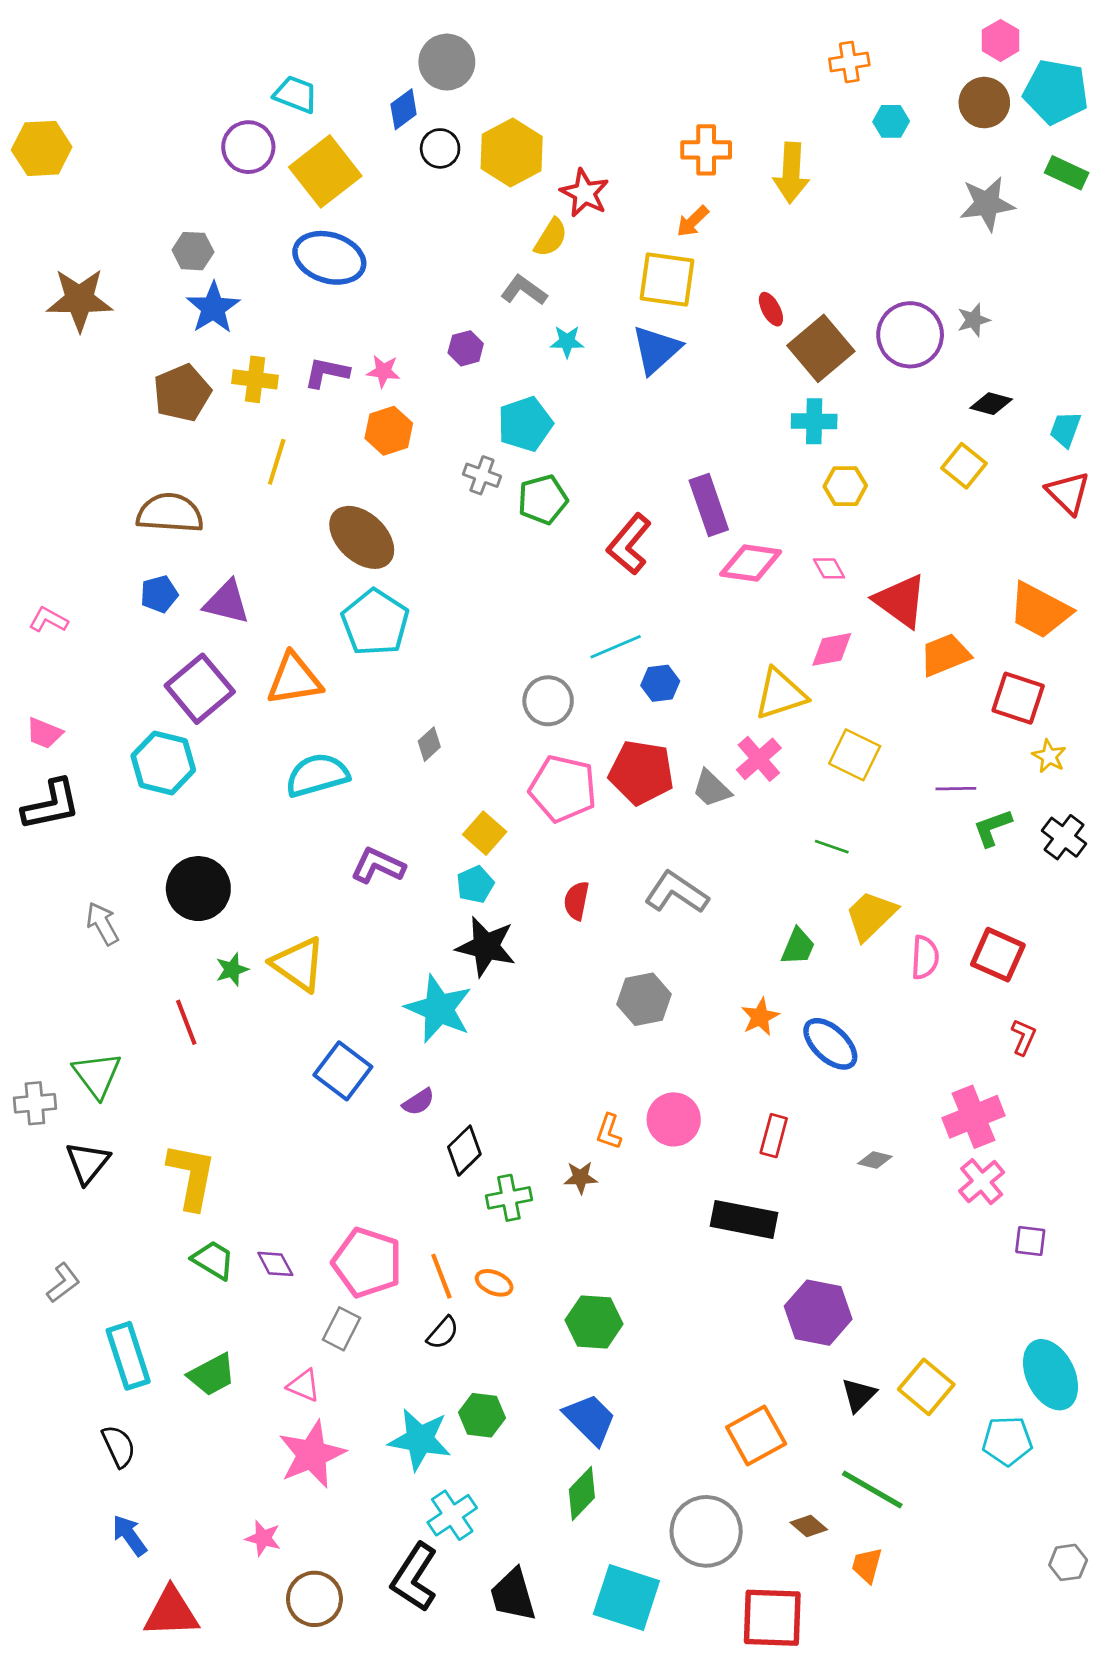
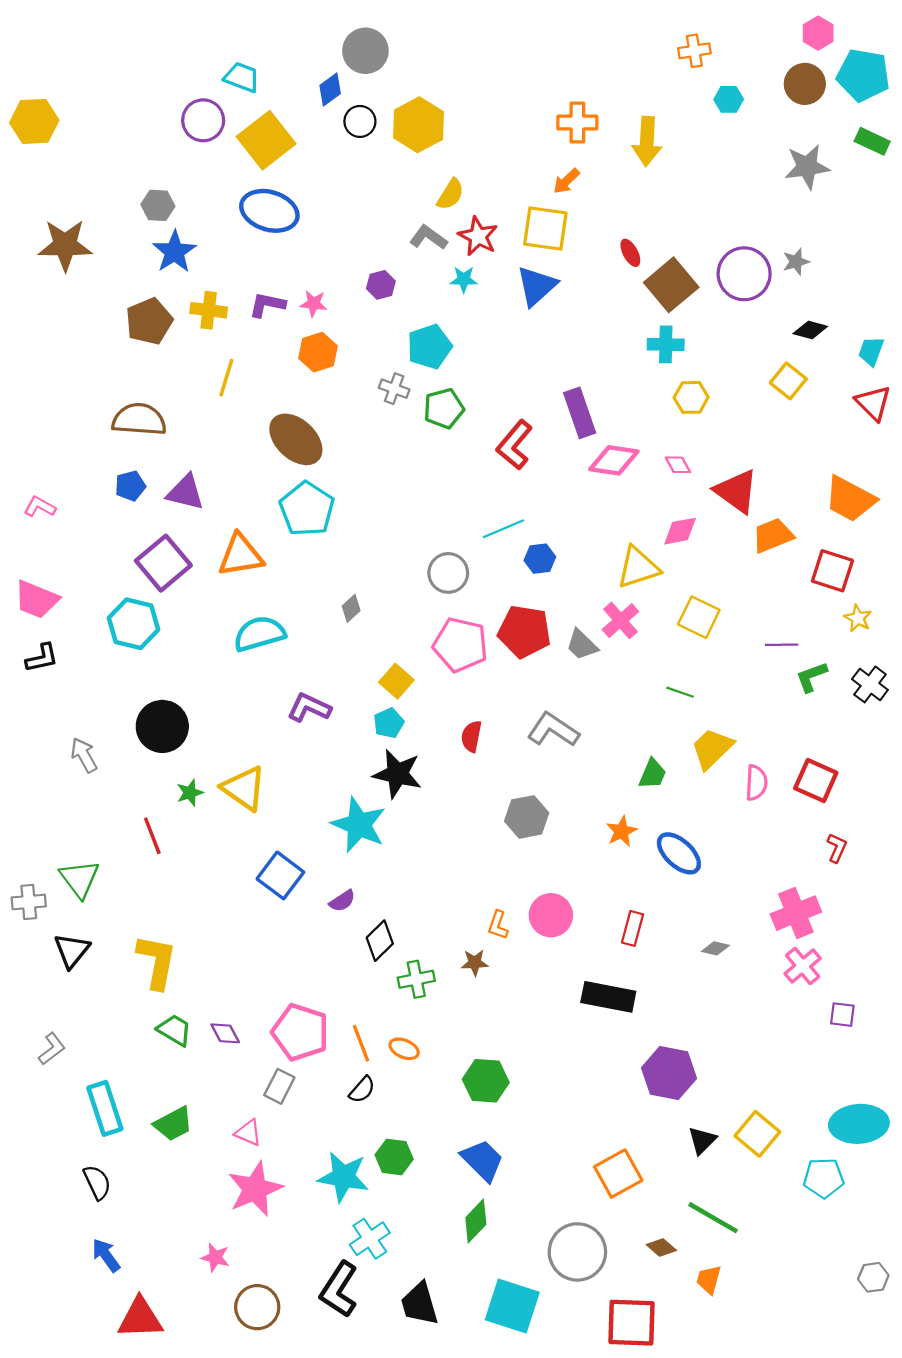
red star: (585, 193) -> (478, 236), moved
pink trapezoid: (44, 733) -> (36, 599), size x1.5
black L-shape: (51, 805) -> (42, 658), size x0.7
cyan ellipse: (1050, 1375) -> (859, 1124), turned -68

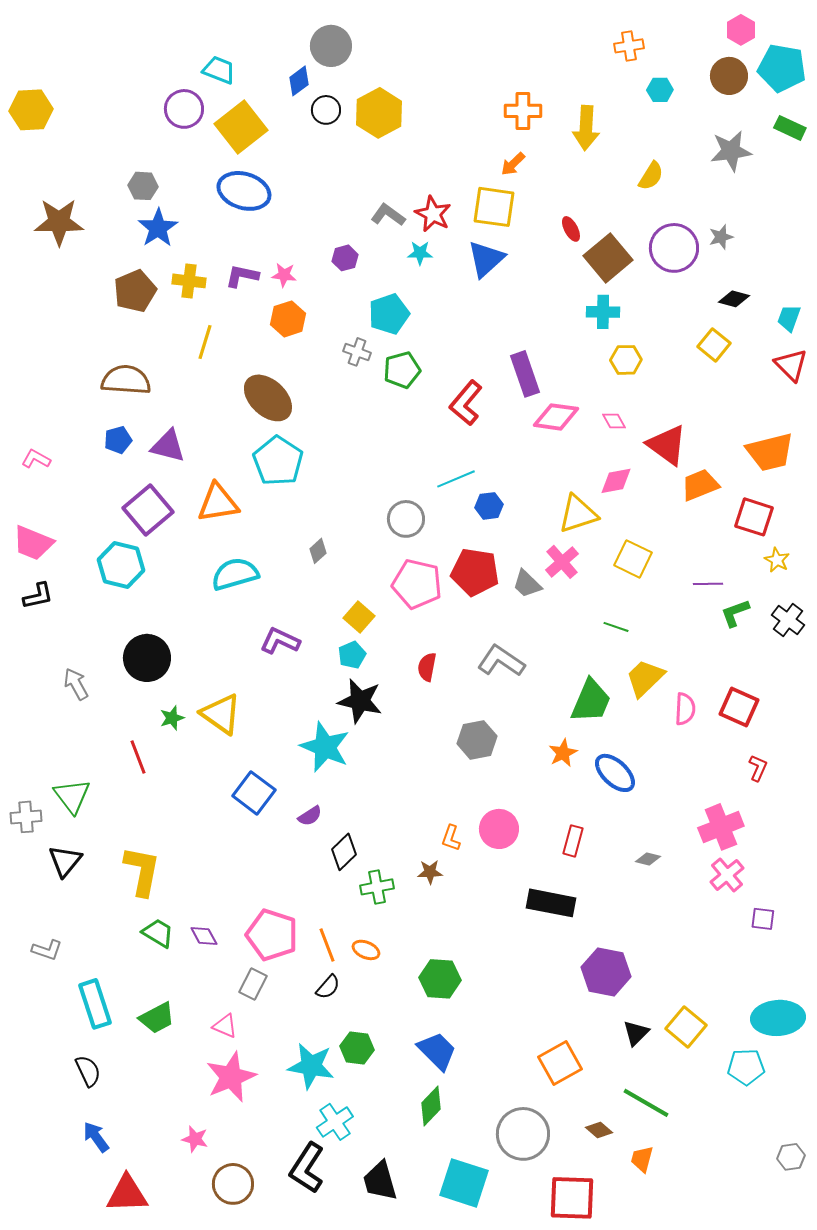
yellow semicircle: (450, 194) -> (651, 176), moved
orange trapezoid: (850, 499) -> (770, 452), turned -42
green trapezoid: (652, 774) -> (591, 701), size x1.6
gray L-shape: (52, 1049) -> (47, 950), turned 56

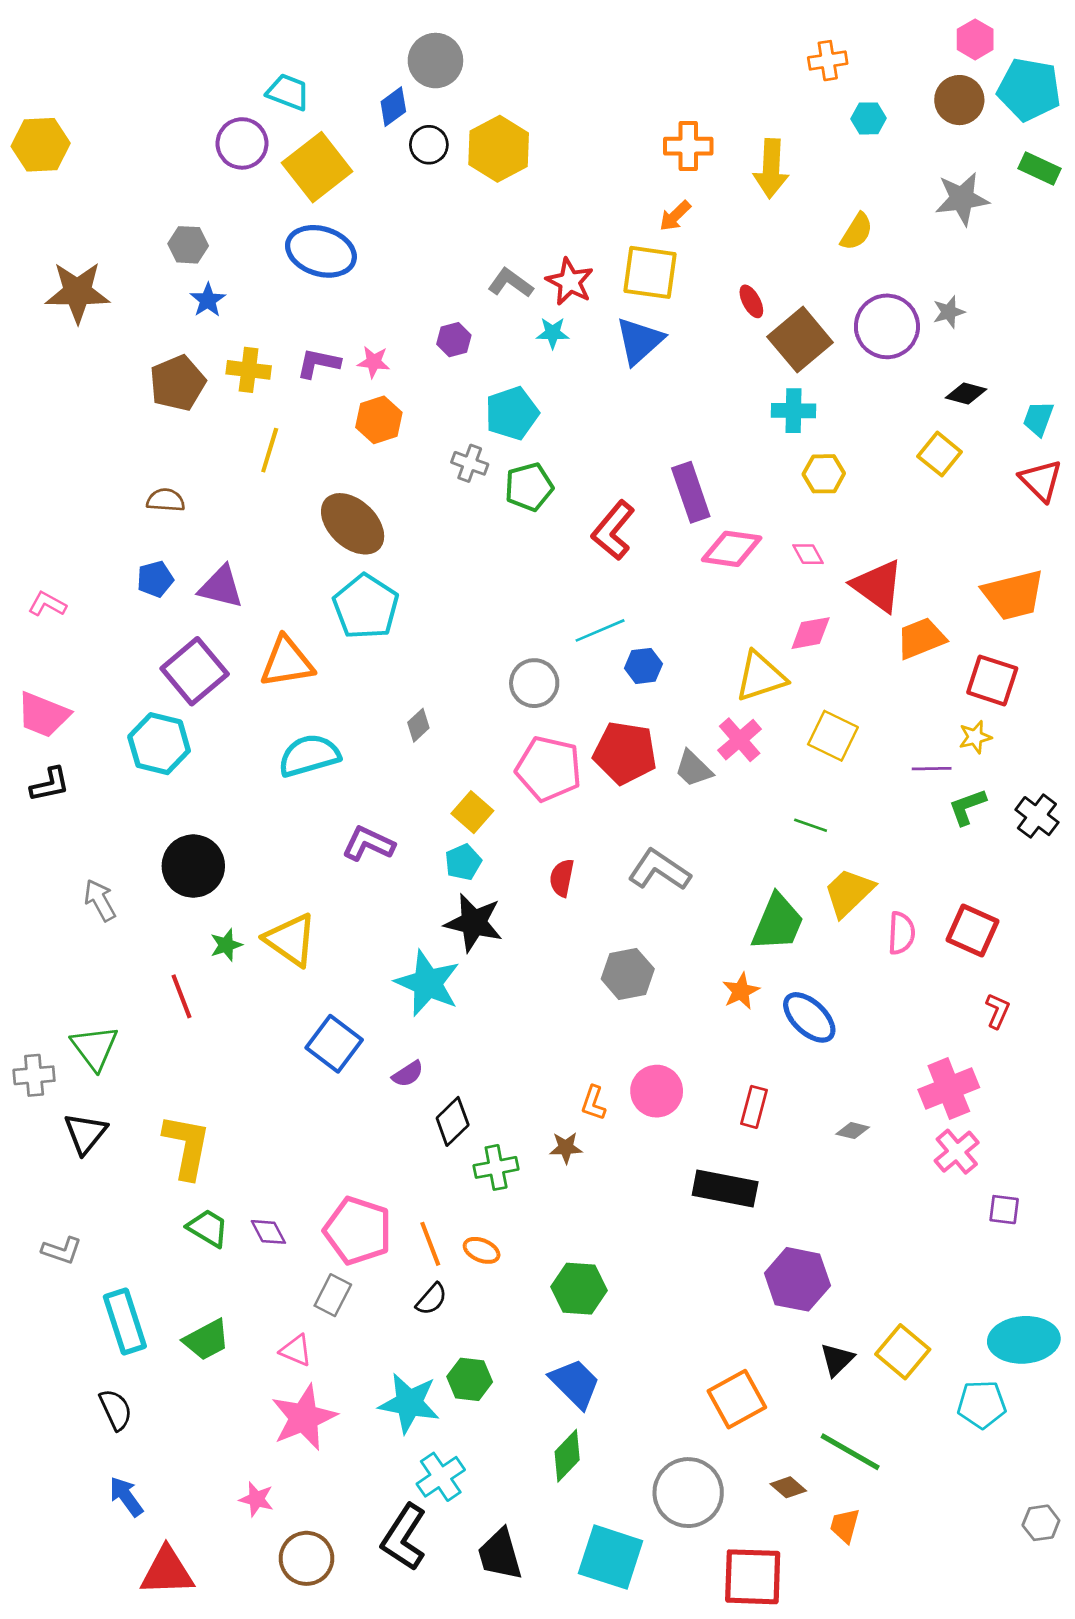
blue star: (158, 228) -> (208, 300), size x0.7
brown semicircle: (126, 380) -> (166, 500), size x0.6
yellow star: (777, 560) -> (975, 737), moved, turned 30

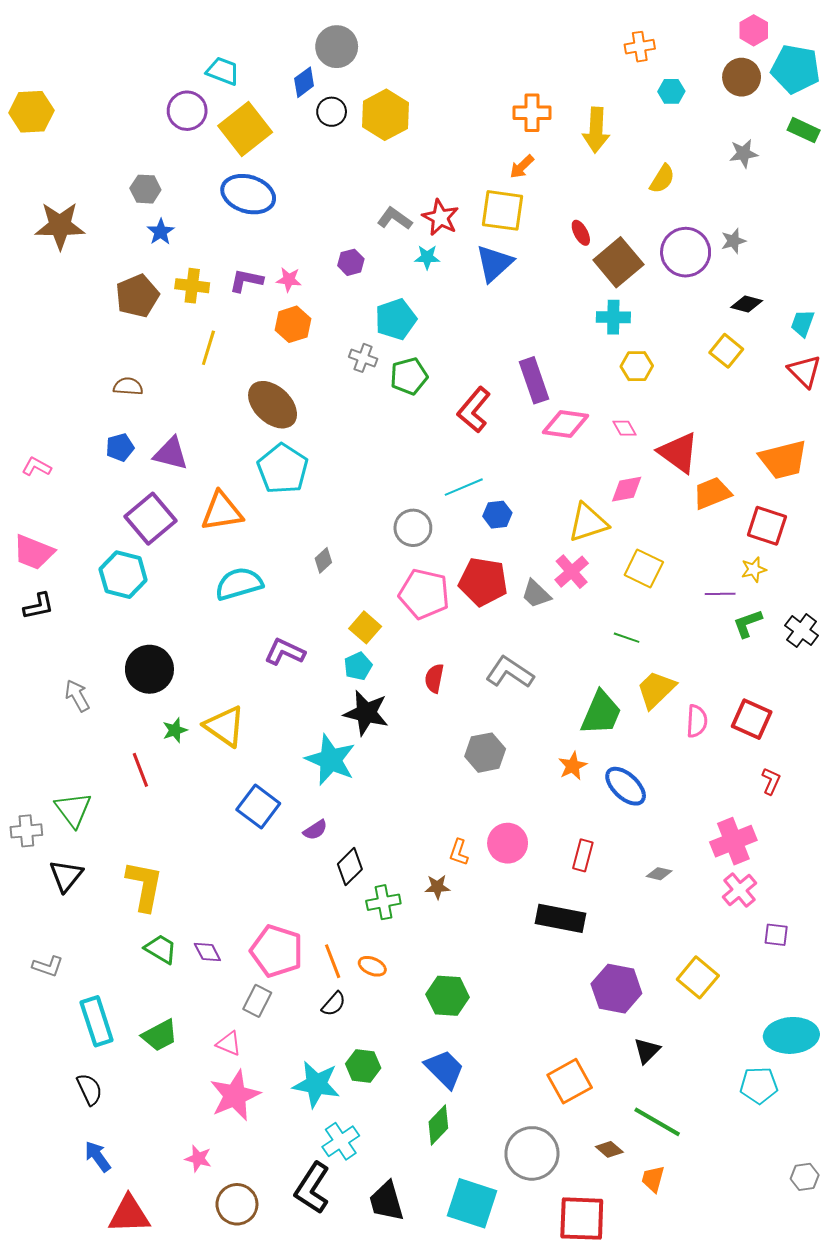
gray star: (962, 199) -> (744, 153), size x0.7
yellow square: (903, 1352) -> (698, 977), moved

